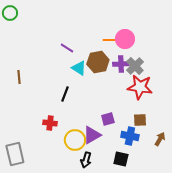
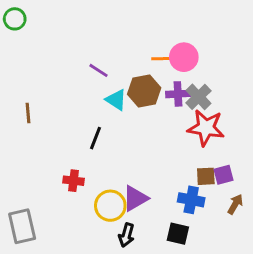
purple square: (108, 119) -> (224, 175), moved

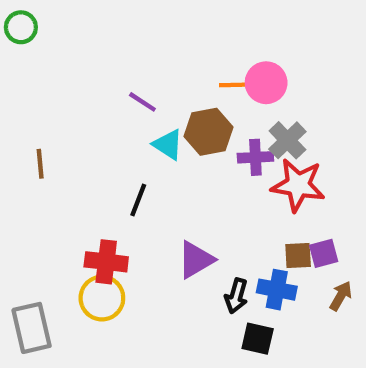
purple cross: (178, 94) -> (255, 157), moved
red cross: (74, 181) -> (106, 262), size x1.4
purple triangle: (135, 198) -> (196, 260), moved
yellow circle: (110, 206) -> (102, 298), moved
black arrow: (126, 235) -> (236, 296), moved

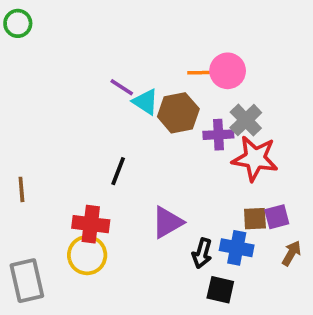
cyan triangle: (168, 145) -> (145, 102), moved
brown line: (40, 164) -> (21, 189), moved

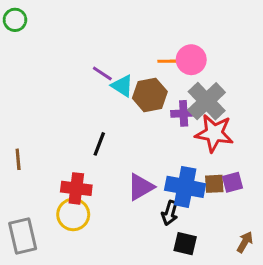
gray cross: (246, 120) -> (207, 101), size x1.4
blue cross: (237, 248) -> (185, 187), moved, size x1.4
brown arrow: (291, 253) -> (245, 242), moved

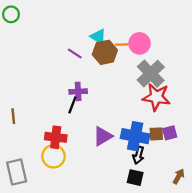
cyan triangle: (122, 86) -> (98, 37), moved
brown hexagon: (150, 95) -> (105, 52), moved
purple cross: (184, 113) -> (78, 91), moved
black arrow: (170, 213) -> (138, 155), moved

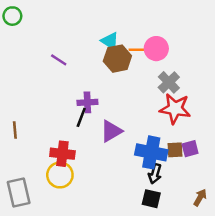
purple line: (75, 53) -> (59, 60), moved
gray cross: (151, 74) -> (169, 82), size x0.7
purple triangle: (103, 136) -> (111, 131), moved

